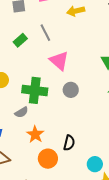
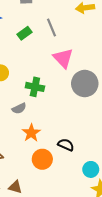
green cross: (35, 90) -> (35, 87), size x0.7
gray circle: (71, 90) -> (85, 84), moved, size x1.6
black semicircle: (69, 143) -> (66, 145), turned -84

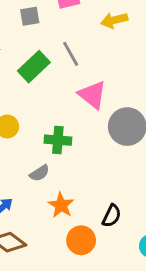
green rectangle: (25, 33) -> (34, 67), size x1.5
black semicircle: (66, 145) -> (112, 216), turned 98

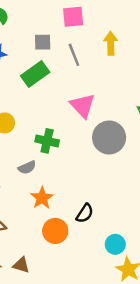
gray square: (30, 16) -> (43, 42), moved
yellow arrow: (114, 20) -> (111, 43), turned 95
gray line: (71, 54) -> (74, 55), moved

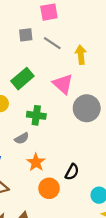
yellow arrow: (111, 43) -> (81, 55), moved
gray line: (74, 55) -> (52, 43), turned -30
green rectangle: (35, 74) -> (22, 79), moved

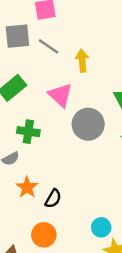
gray square: (26, 35) -> (17, 36), size x1.5
black semicircle: (72, 172) -> (53, 199), moved
orange circle: (49, 188) -> (44, 235), moved

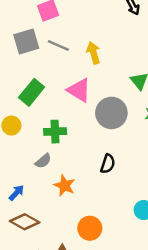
black semicircle: (53, 199) -> (108, 164), moved

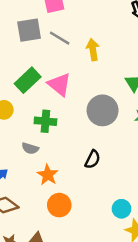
pink triangle: (79, 90) -> (59, 84), moved
gray semicircle: (43, 161) -> (30, 148), turned 49
orange circle: (90, 228) -> (59, 205), moved

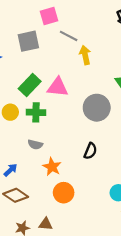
gray line: (60, 38) -> (69, 36), moved
pink triangle: (59, 84) -> (58, 87), turned -30
green cross: (45, 121) -> (36, 112), moved

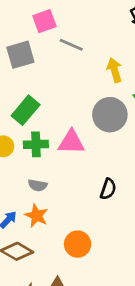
yellow arrow: (85, 55) -> (115, 70), moved
pink triangle: (58, 87) -> (71, 142), moved
gray circle: (97, 108) -> (110, 115), moved
orange star: (52, 167) -> (36, 216), moved

